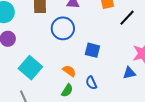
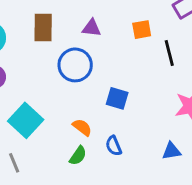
black line: (127, 18) -> (169, 53), turned -60
blue triangle: (129, 73) -> (171, 151), moved

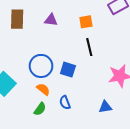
black line: (169, 53) -> (89, 47), moved
blue circle: (75, 65) -> (41, 66), moved

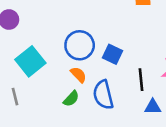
black line: (89, 47) -> (141, 80), moved
blue semicircle: (65, 103) -> (103, 95), size x1.6

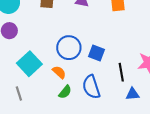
orange semicircle: (78, 75) -> (59, 72), moved

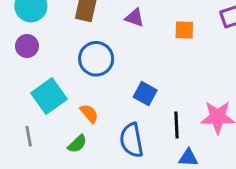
blue circle: (69, 48) -> (96, 59), moved
green semicircle: (65, 92) -> (77, 144), moved

